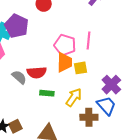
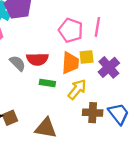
orange trapezoid: (64, 62) -> (70, 63), moved
purple cross: (111, 85) -> (109, 67), moved
blue trapezoid: (106, 106) -> (119, 114), moved

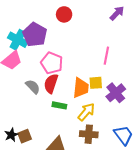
pink pentagon: (71, 30) -> (52, 63), moved
red semicircle: (37, 59) -> (51, 84), turned 108
brown cross: (93, 113) -> (89, 134), moved

